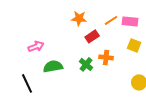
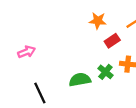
pink arrow: (36, 46) -> (27, 52), moved
green semicircle: (53, 66) -> (80, 80), moved

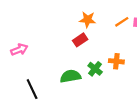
red rectangle: (112, 41) -> (80, 40), moved

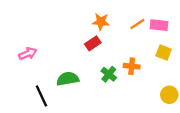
green semicircle: (70, 76) -> (68, 79), moved

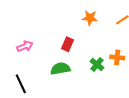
red rectangle: (93, 43) -> (68, 44), moved, turned -32
black line: (41, 96) -> (21, 84), moved

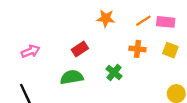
red rectangle: (68, 44) -> (80, 49), turned 32
orange cross: (117, 57) -> (137, 49), moved

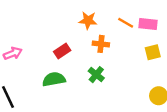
orange line: (143, 21) -> (126, 23), turned 63
orange cross: (137, 49) -> (101, 44), moved
yellow square: (170, 50) -> (153, 52), turned -35

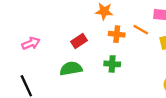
orange line: (126, 23) -> (141, 30), moved
green cross: (96, 75) -> (112, 64), turned -35

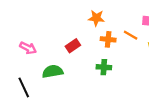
pink arrow: (31, 43) -> (28, 48), turned 49
green semicircle: (71, 69) -> (53, 71), moved

